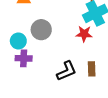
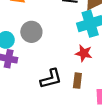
red star: (84, 34) -> (84, 53), moved

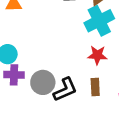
gray circle: (31, 32) -> (43, 82), moved

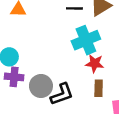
cyan cross: (99, 21) -> (86, 40), moved
brown rectangle: (95, 87) -> (99, 88), moved

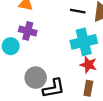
purple cross: (14, 77) -> (28, 31), moved

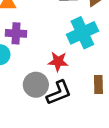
red star: (88, 65) -> (58, 61), moved

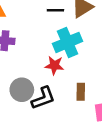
red star: (58, 61) -> (54, 65), moved

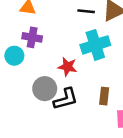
red star: (54, 65) -> (68, 67), moved

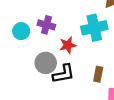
purple cross: (32, 37) -> (46, 25), moved
red star: (68, 67) -> (68, 45), turned -30

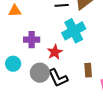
cyan circle: (21, 31) -> (13, 64), moved
black L-shape: (64, 74) -> (58, 78), turned 90

